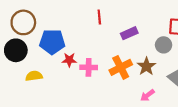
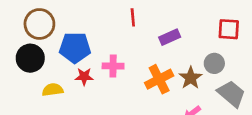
gray circle: (164, 45) -> (214, 63), moved
red star: (69, 60) -> (84, 77), moved
pink cross: (89, 67) -> (113, 66), moved

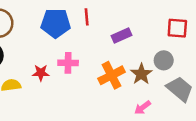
blue pentagon: (75, 48) -> (56, 23), moved

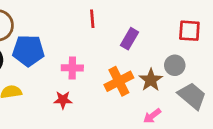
blue pentagon: (56, 23) -> (28, 51), moved
purple rectangle: (121, 36) -> (130, 39), turned -36
red star: (41, 73) -> (63, 100), moved

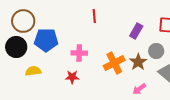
purple rectangle: (130, 39) -> (136, 31), moved

